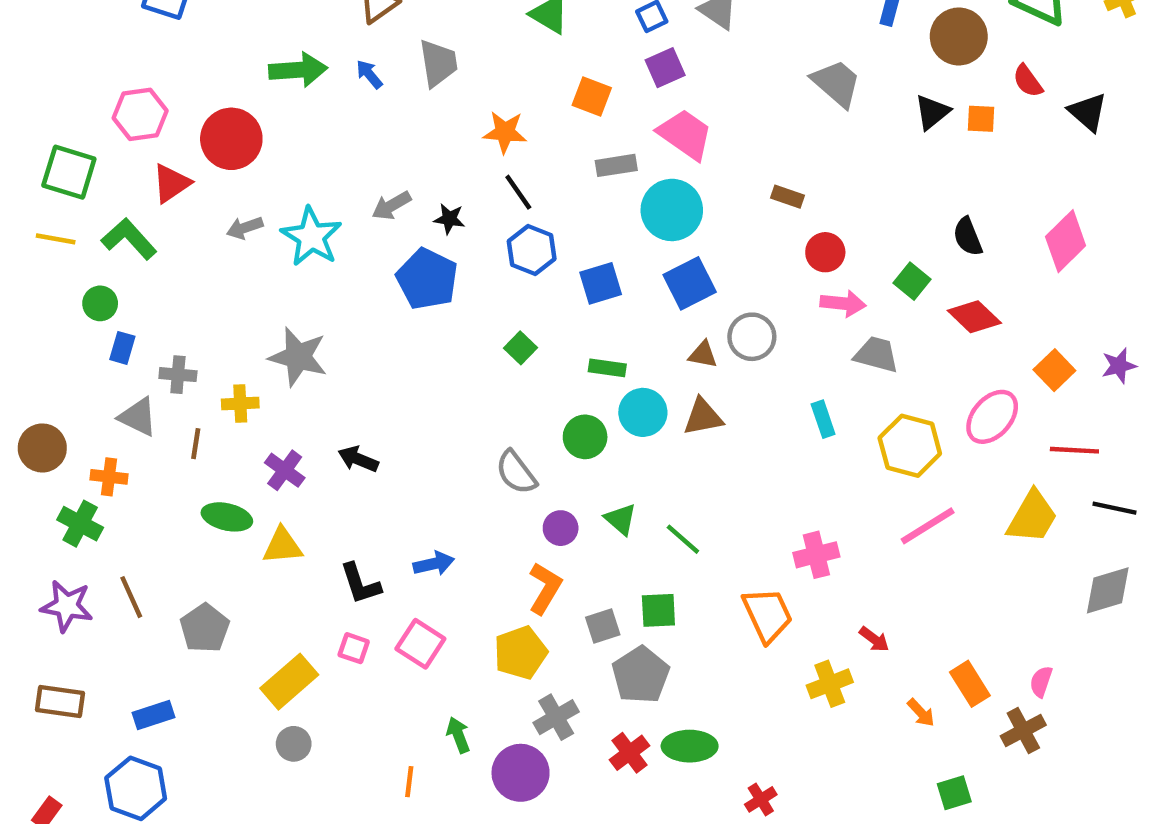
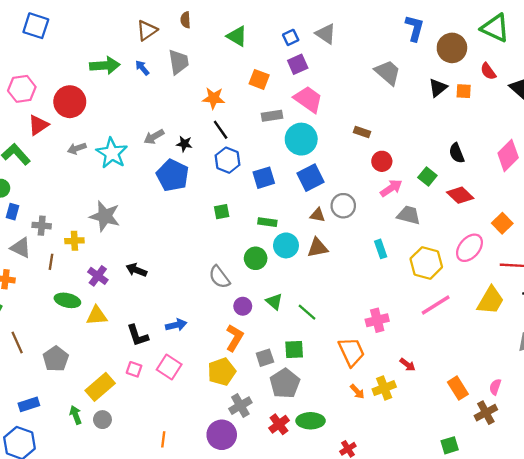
pink arrow: (843, 303) -> (391, 188), turned -40
green square: (521, 348) -> (222, 212), turned 35
orange arrow: (921, 713) -> (357, 392), moved
green arrow: (458, 735) -> (76, 415), moved

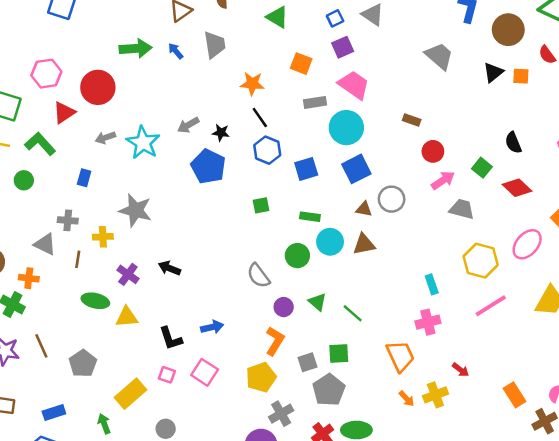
blue rectangle: (12, 212) -> (84, 178), moved
cyan rectangle: (381, 249) -> (432, 284), moved
gray circle: (102, 420) -> (166, 429), moved

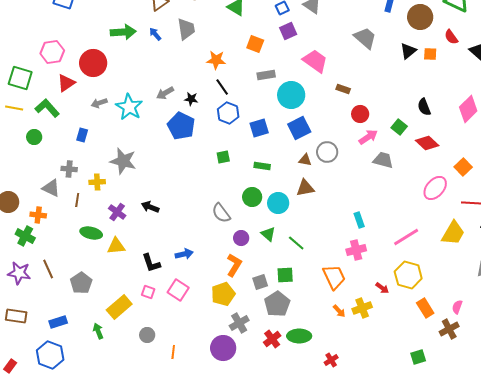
pink trapezoid: (354, 85) -> (315, 61), moved
cyan circle: (330, 242) -> (278, 203), moved
yellow hexagon: (481, 261) -> (408, 275), moved

